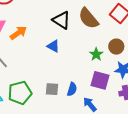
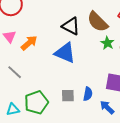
blue triangle: (53, 46) -> (65, 53), size x1.6
green star: (96, 54) -> (107, 43), moved

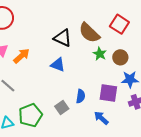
blue triangle: (65, 53) -> (58, 65), size x0.7
blue semicircle: (88, 94) -> (81, 96), moved
gray square: (68, 96) -> (62, 108), turned -32

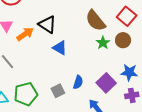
black triangle: (63, 38) -> (47, 24), moved
brown circle: (120, 57) -> (123, 40), moved
purple square: (108, 93) -> (106, 83), turned 30

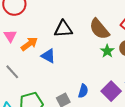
black triangle: (47, 24) -> (63, 29), moved, turned -36
blue triangle: (60, 48) -> (48, 56), moved

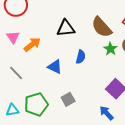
blue triangle: (48, 56) -> (55, 67), moved
blue semicircle: (83, 91) -> (81, 57), moved

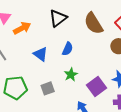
black triangle: (66, 28) -> (58, 18), turned -42
green star: (110, 49) -> (71, 75), moved

